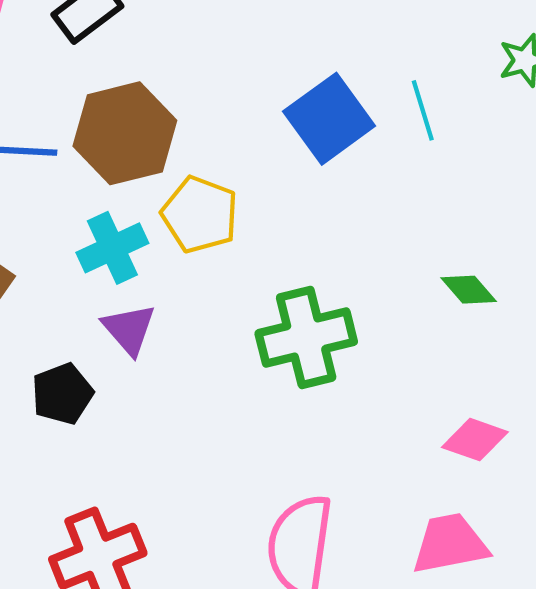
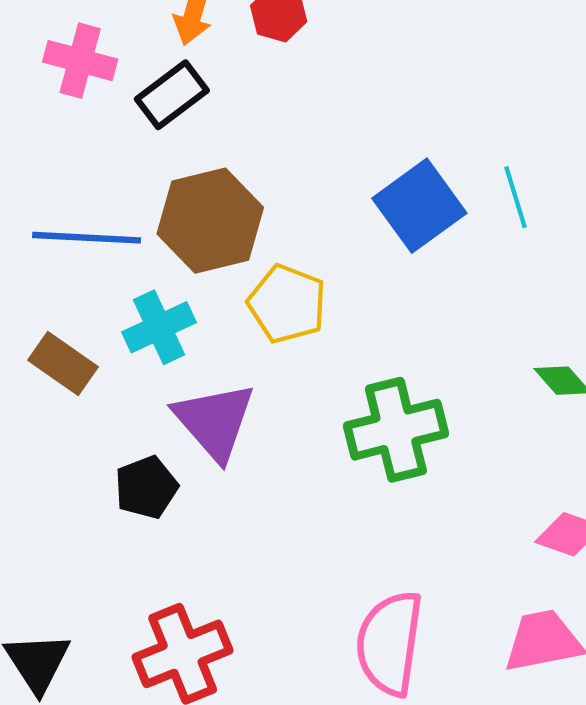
cyan cross: (112, 248) -> (159, 327), moved
purple triangle: (129, 329) -> (215, 421), size x1.5

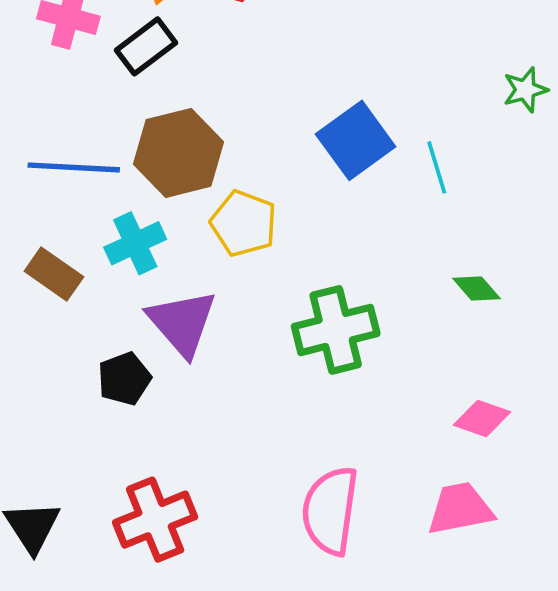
cyan line: (515, 197) -> (437, 167), moved

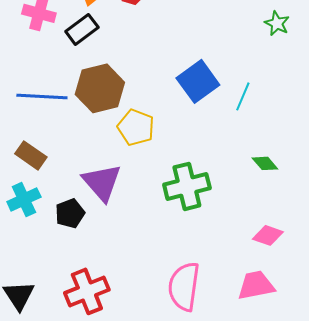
green star: (525, 90) -> (277, 23), moved, turned -30
cyan line: (437, 167) -> (243, 96), turned 40
cyan cross: (135, 243) -> (24, 199), moved

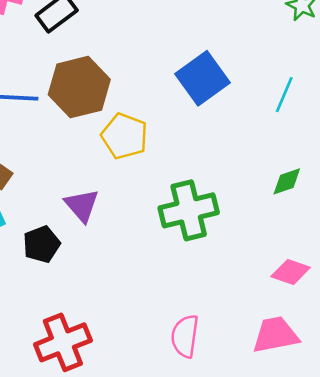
cyan line: (243, 96) -> (284, 95), moved
green diamond: (265, 163) -> (287, 181), turned -68
purple triangle: (102, 182) -> (82, 205), size x0.7
pink semicircle: (184, 286) -> (185, 336), size x0.7

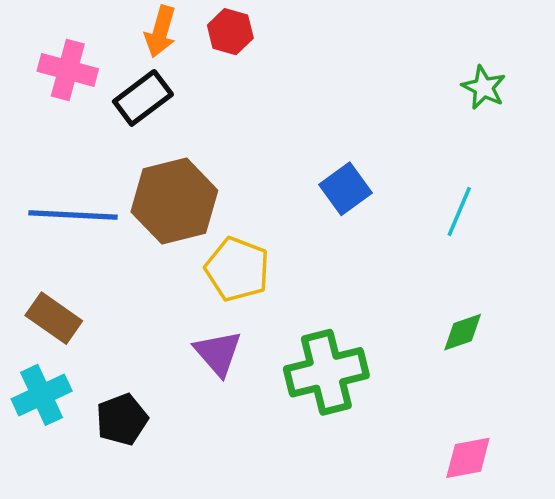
blue square: (203, 78) -> (346, 189), size x0.7
purple triangle: (82, 205) -> (218, 353), moved
pink diamond: (291, 272) -> (468, 458), turned -30

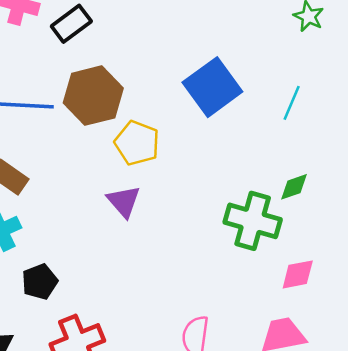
blue square: (346, 189) -> (212, 87), size x1.6
green cross: (326, 372) -> (253, 221), moved, turned 30
black pentagon: (122, 419) -> (40, 282), moved

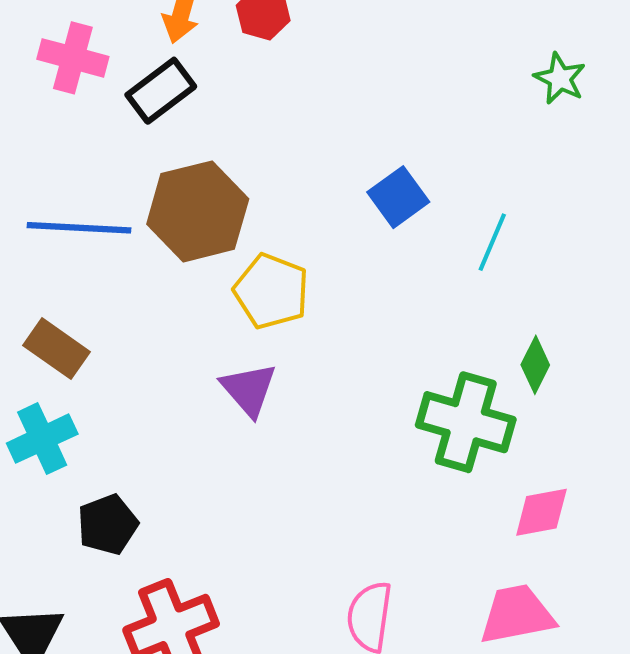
blue square: (212, 87) -> (398, 197), size x0.6
cyan line: (292, 103) -> (492, 242), moved
green diamond: (294, 187) -> (535, 365), turned -44

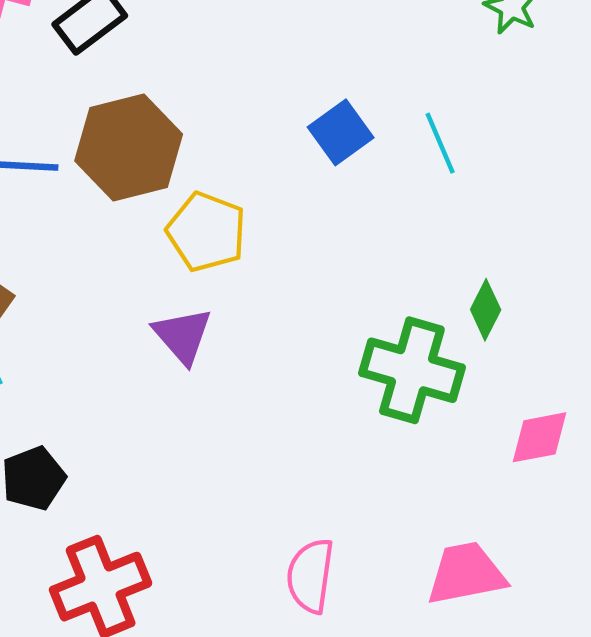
cyan line: (492, 242) -> (440, 143), moved, turned -46
pink diamond: (541, 512) -> (540, 437), moved

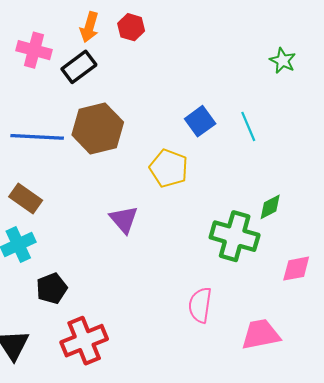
yellow pentagon: (207, 232) -> (169, 168), moved
green diamond: (486, 310) -> (270, 207), turned 36
pink semicircle: (310, 576) -> (200, 305), moved

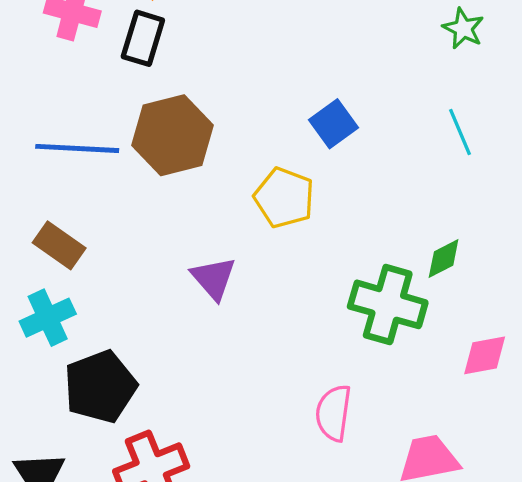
black rectangle: (79, 67) -> (143, 38), turned -36
cyan line: (248, 126) -> (460, 132), moved
black pentagon: (52, 288) -> (100, 387), size x1.5

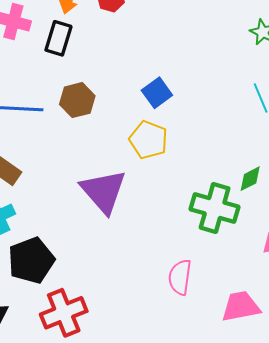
blue square: (334, 124) -> (157, 93), moved
brown hexagon: (172, 135) -> (77, 100), size x0.7
purple triangle: (214, 278) -> (103, 191), size x1.6

